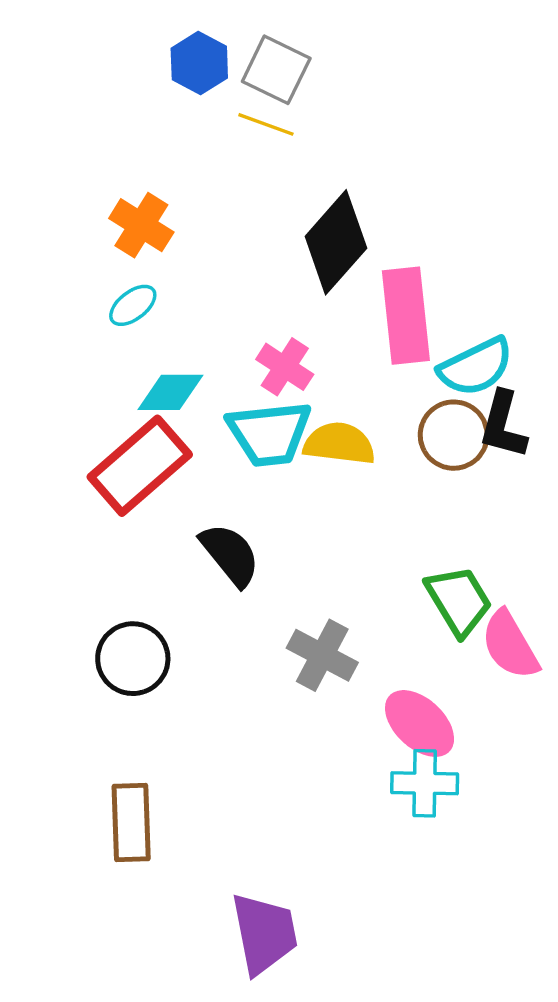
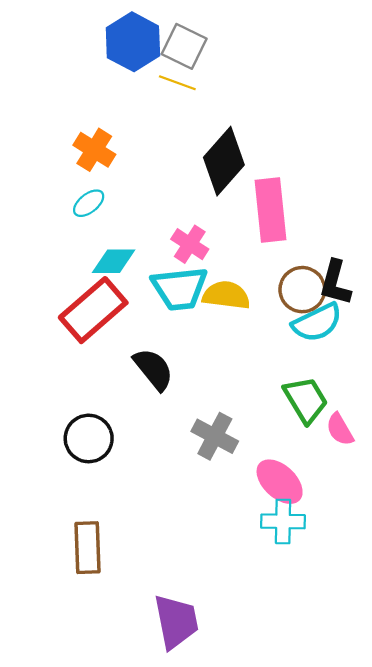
blue hexagon: (199, 63) -> (133, 42), size x1.4
cyan semicircle: (476, 367) -> (317, 323), moved
pink semicircle: (510, 645) -> (340, 429), size x0.7

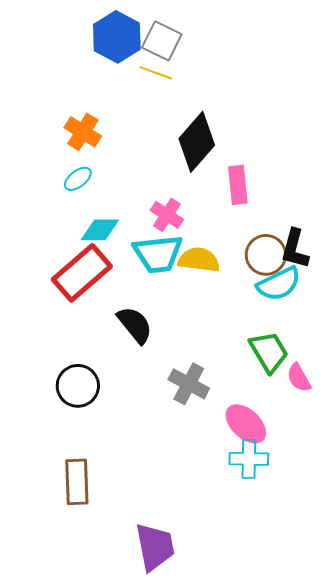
pink rectangle: (270, 210) -> (238, 185), size x0.7

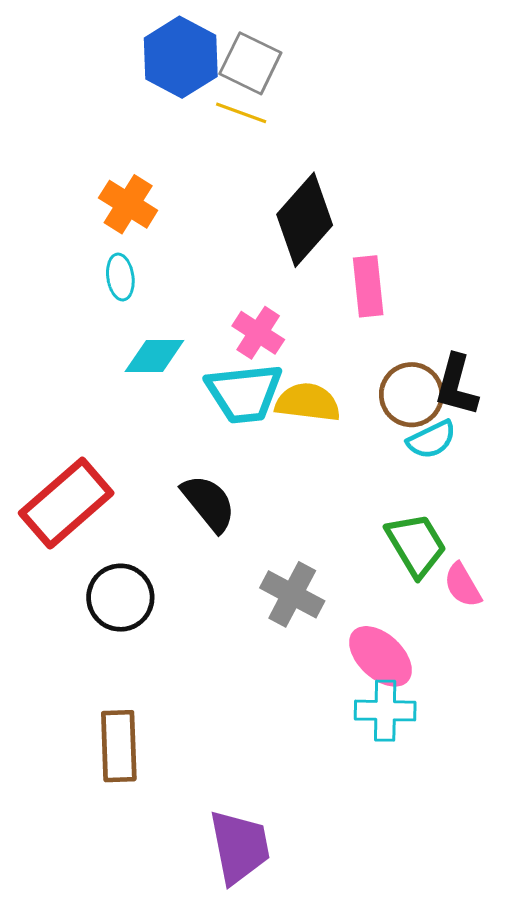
cyan ellipse: (78, 179) -> (120, 277), turned -60
red rectangle: (82, 273) -> (66, 503), moved
cyan semicircle: (279, 284) -> (432, 440), size x0.7

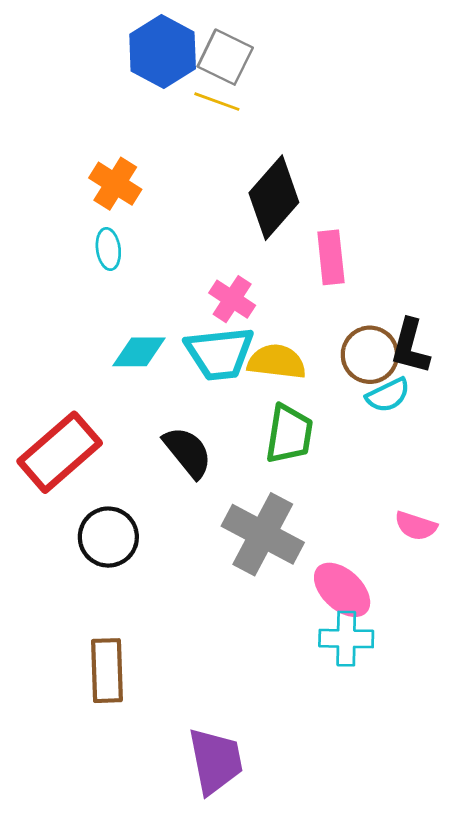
cyan diamond: (154, 356) -> (139, 352), moved
green trapezoid: (416, 545) -> (289, 434), moved, turned 40
pink semicircle: (463, 585) -> (416, 526), turned -42
gray cross: (292, 594) -> (263, 534), size x1.4

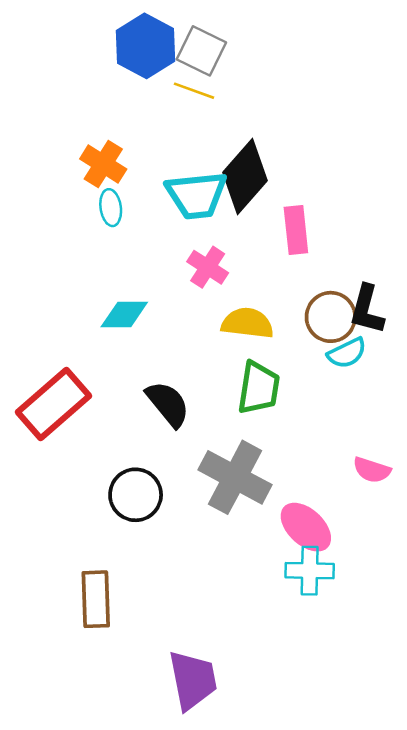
cyan ellipse: (108, 249) -> (111, 208), moved
cyan trapezoid: (220, 353) -> (196, 195), moved
black circle: (108, 537) -> (136, 495), moved

